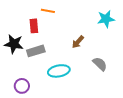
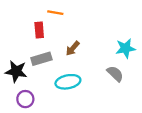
cyan star: (106, 19) -> (126, 48), moved
brown arrow: (78, 42) -> (73, 48), moved
black star: (14, 44) -> (16, 71), moved

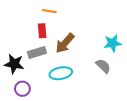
red rectangle: (39, 30) -> (42, 31), moved
brown arrow: (73, 48) -> (65, 43), size x1.5

